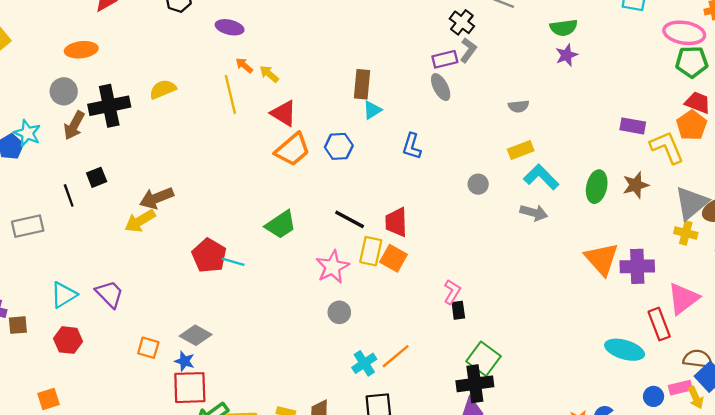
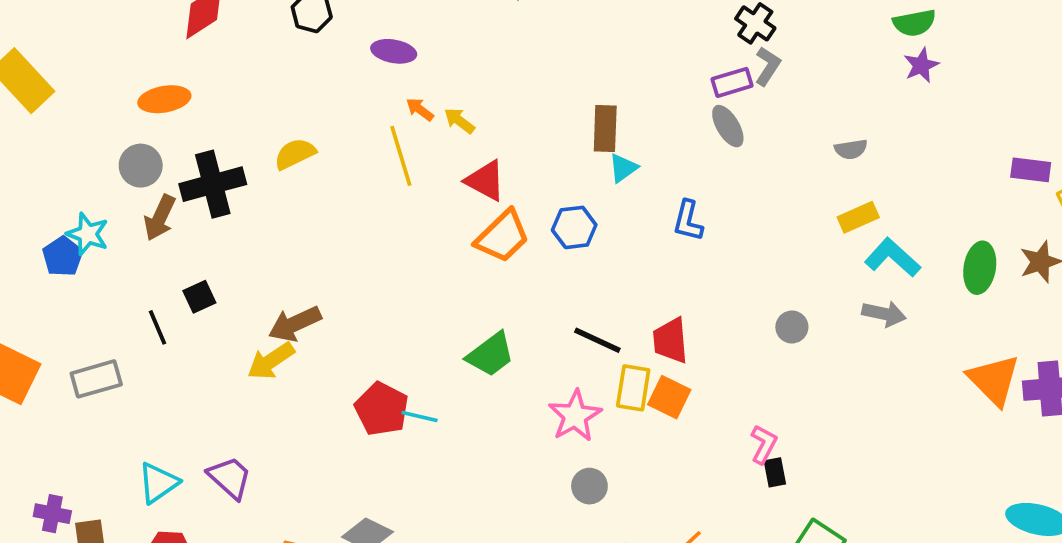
gray circle: (478, 184) -> (792, 327), moved

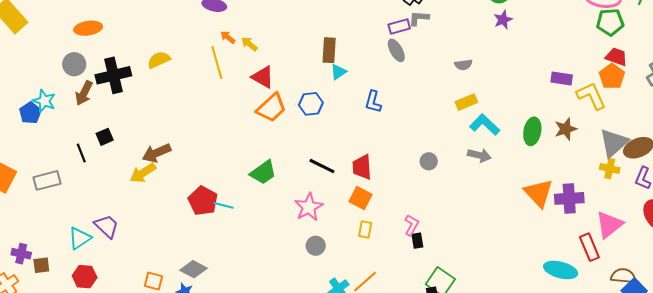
gray L-shape: (768, 66) -> (419, 18), turned -120
yellow rectangle: (633, 388) -> (365, 230), moved, size x0.7
purple trapezoid: (230, 478) -> (107, 226), moved

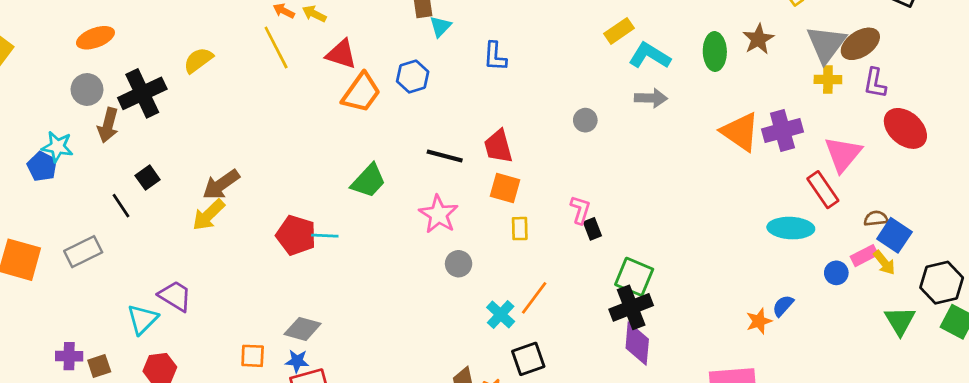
brown semicircle: (623, 276) -> (876, 218), size x0.7

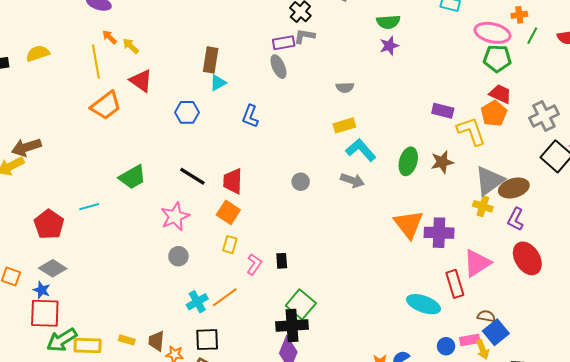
orange trapezoid: (361, 93) -> (106, 105), moved
pink L-shape: (580, 210) -> (254, 264), moved
red pentagon: (296, 235) -> (49, 224), moved
cyan line: (325, 236) -> (89, 207), turned -36

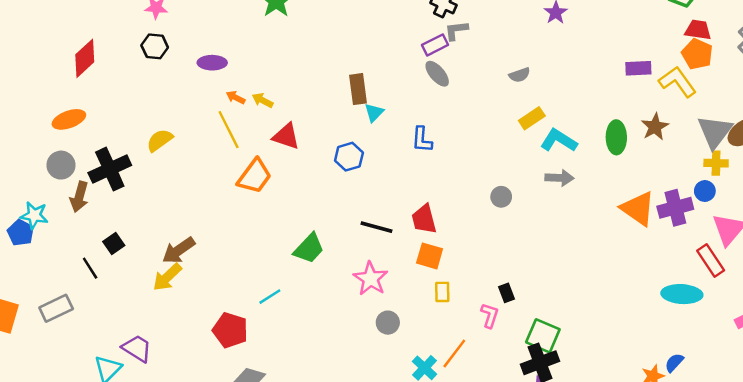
pink L-shape: (254, 264) -> (490, 315), moved
blue circle: (446, 346) -> (705, 191), moved

